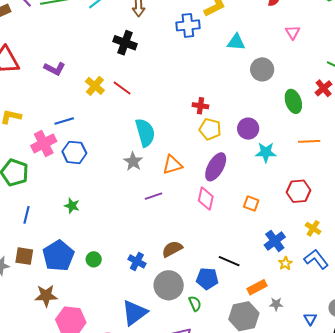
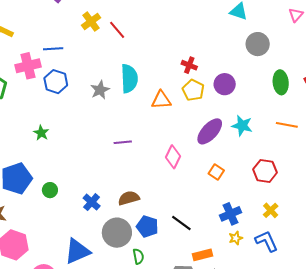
purple circle: (248, 129) -> (225, 84), moved
gray star: (133, 161) -> (100, 90), moved
orange triangle: (172, 165) -> (161, 100), moved
purple ellipse: (216, 167) -> (210, 131), moved
blue pentagon: (207, 279) -> (147, 226), moved

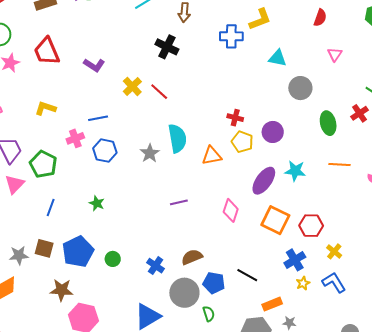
pink cross: (28, 66) -> (75, 138), size x0.7
red hexagon: (265, 171) -> (311, 226), moved
orange square: (216, 172) -> (275, 220), size x1.8

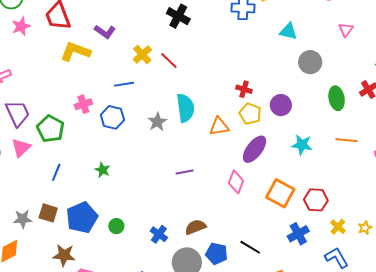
yellow L-shape: (45, 108) -> (75, 51), moved, size x1.4
blue line: (98, 118) -> (124, 84), moved
purple ellipse: (264, 181) -> (254, 149), moved
yellow star: (303, 283) -> (365, 228), moved

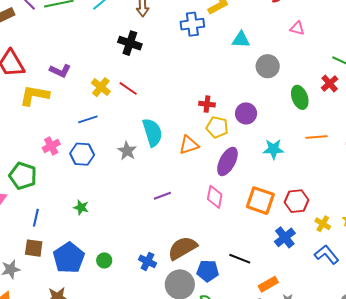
pink triangle: (346, 30) -> (297, 28), turned -42
brown square: (48, 213) -> (34, 248), moved
brown semicircle: (195, 227) -> (182, 248), size x1.4

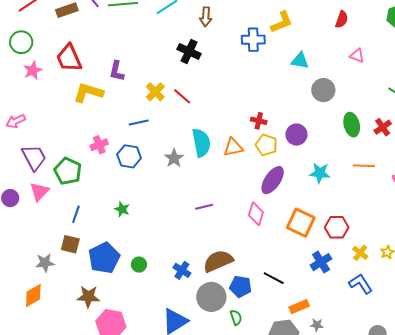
purple L-shape: (60, 71) -> (117, 71), turned 70
red cross: (330, 83) -> (383, 127), moved
orange triangle: (189, 145) -> (233, 147), moved

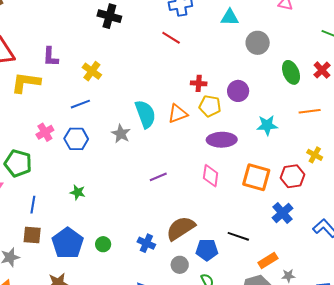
black cross: (189, 51) -> (109, 16), moved
red line: (182, 96) -> (171, 38), moved
purple ellipse: (273, 180) -> (222, 140), turned 64
yellow cross: (360, 253) -> (315, 155), moved
gray circle: (211, 297) -> (180, 265), size x0.6

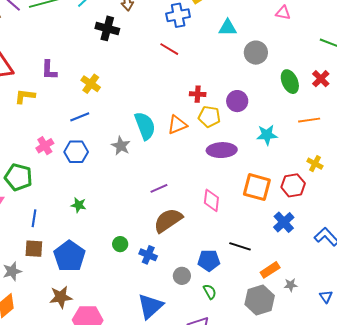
yellow L-shape: (26, 82) -> (25, 96), size x0.7
pink diamond: (211, 176) -> (211, 200), moved
brown semicircle: (181, 228) -> (168, 220), moved
green circle: (103, 244) -> (120, 244), moved

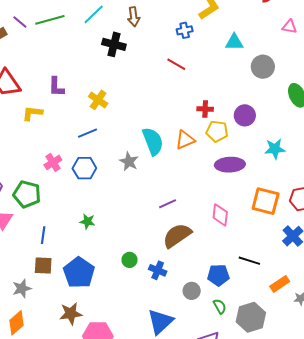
blue cross: (178, 15) -> (185, 30), size x0.7
gray hexagon: (260, 300) -> (251, 317), moved

